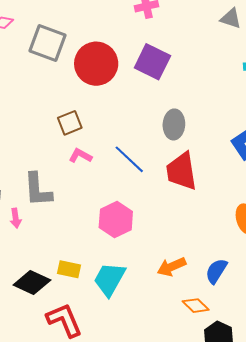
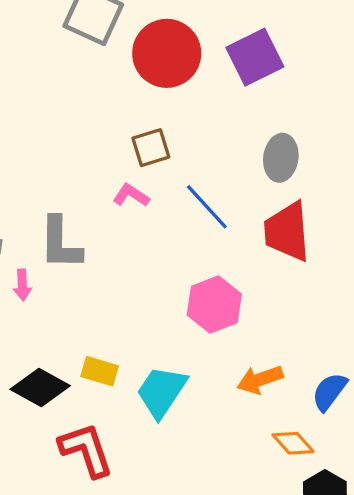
purple square: (152, 62) -> (255, 57), turned 33
brown square: (70, 123) -> (151, 148), moved
pink hexagon: (116, 219) -> (214, 305), moved

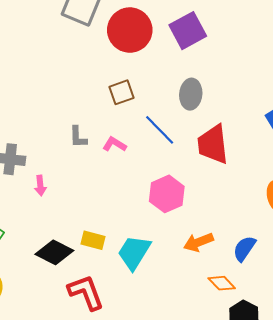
gray ellipse: (281, 158) -> (191, 94), moved
pink L-shape: (131, 195) -> (114, 144), moved
gray L-shape: (60, 243) -> (78, 137), moved, size x0.6

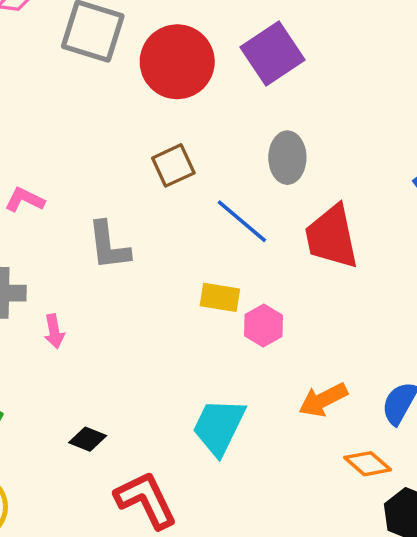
gray L-shape: (78, 137) -> (109, 246), size x1.4
pink L-shape: (114, 144) -> (25, 200), moved
pink hexagon: (167, 194) -> (263, 325), size x0.7
yellow rectangle: (93, 240) -> (220, 297), moved
black diamond: (54, 252) -> (88, 439), size x0.6

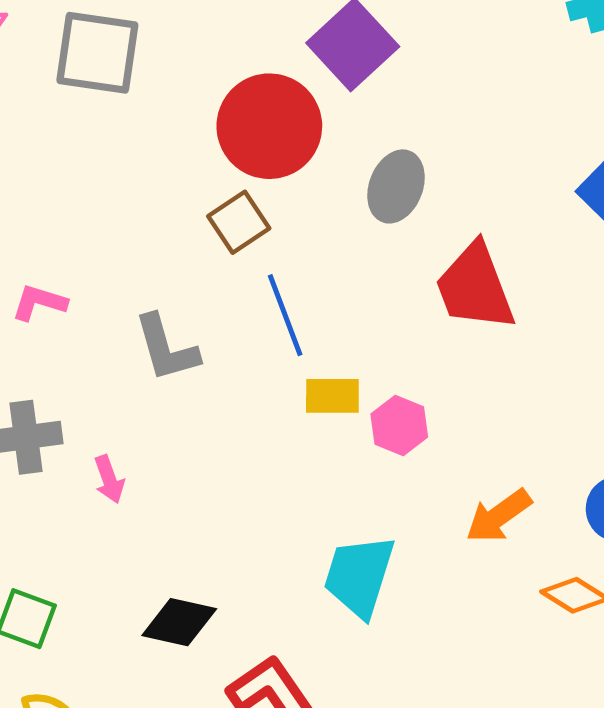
red circle: (177, 62) -> (269, 126), moved
gray ellipse: (287, 158) -> (396, 186), turned 30
blue line: (242, 221) -> (285, 315), moved, turned 38
black diamond: (88, 439) -> (179, 622), size x1.4

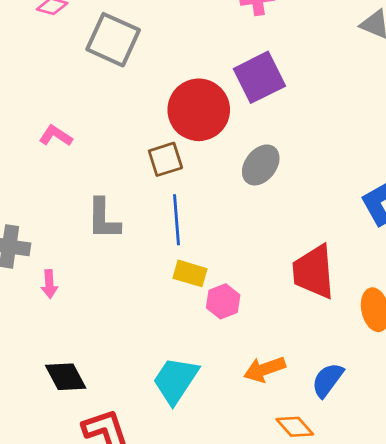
red trapezoid: (475, 287) -> (314, 272), moved
pink L-shape: (39, 302) -> (56, 136), moved
black diamond: (179, 622) -> (66, 377), turned 33

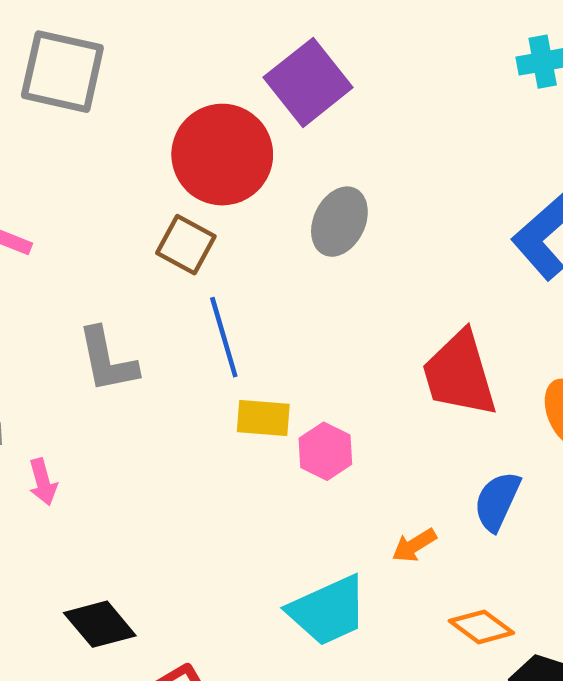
brown square: (165, 159) -> (186, 245), turned -32
orange arrow: (265, 369) -> (414, 545), size x0.7
cyan trapezoid: (175, 380) -> (328, 611), moved, turned -136
blue semicircle: (328, 380) -> (497, 501), moved

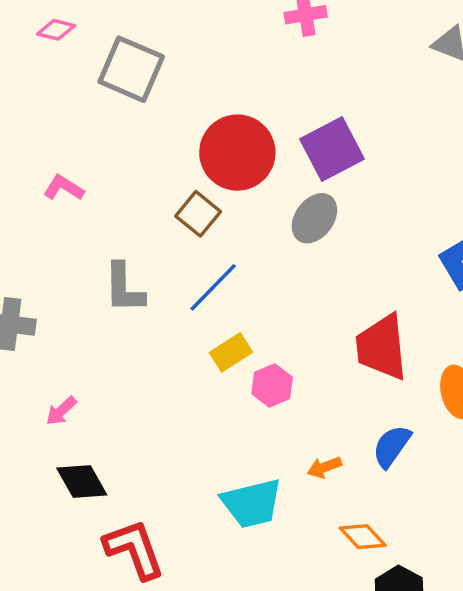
purple square: (308, 82) -> (332, 149), moved
blue line: (224, 337) -> (213, 287), turned 50
yellow rectangle: (263, 418) -> (231, 352), turned -48
pink arrow: (43, 482) -> (61, 411), moved, turned 52

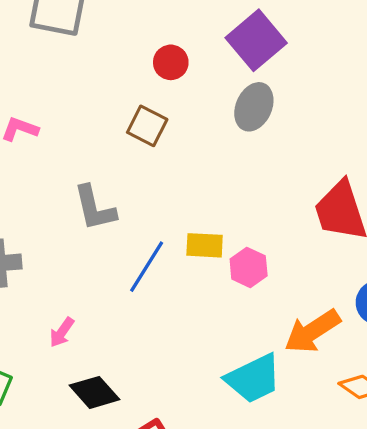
red circle: (237, 153) -> (171, 62), size x0.5
blue line: (213, 287) -> (147, 267), moved
yellow rectangle: (231, 352) -> (205, 245), turned 48
orange arrow: (324, 467) -> (312, 331), size x1.8

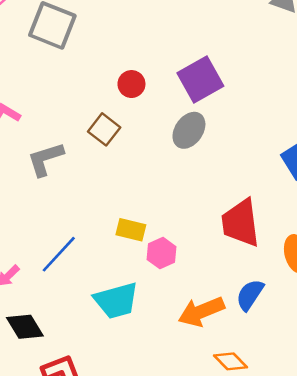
gray L-shape: (95, 208) -> (45, 159), moved, turned 75
blue line: (147, 267) -> (59, 254), moved
cyan trapezoid: (253, 379) -> (116, 300), moved

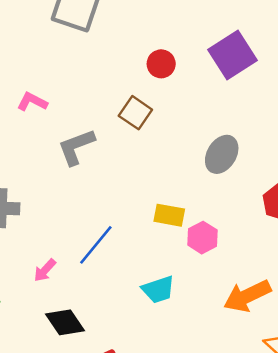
gray ellipse: (189, 130) -> (222, 154), moved
cyan trapezoid: (116, 300) -> (158, 290), size x0.7

